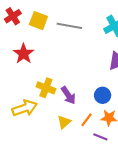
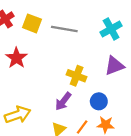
yellow cross: (46, 88) -> (77, 76), moved
purple arrow: (68, 95) -> (63, 101), turned 72

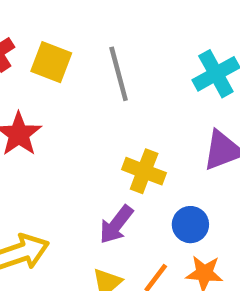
gray line: (64, 29) -> (119, 74), turned 65

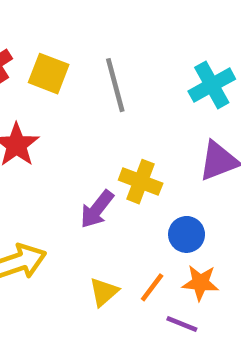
purple arrow: (116, 225) -> (97, 209), moved

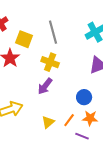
yellow square: (49, 74) -> (24, 39), moved
yellow cross: (141, 182) -> (50, 62), moved

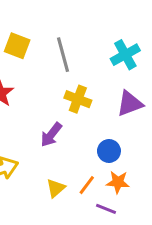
yellow square: (24, 39) -> (17, 46), moved
yellow cross: (50, 62) -> (78, 99), moved

